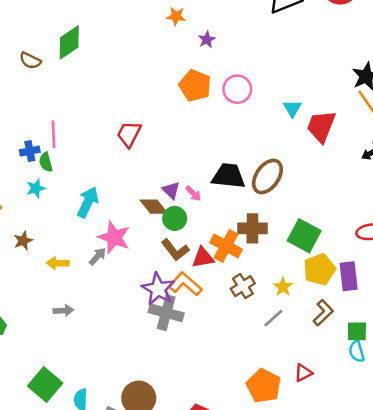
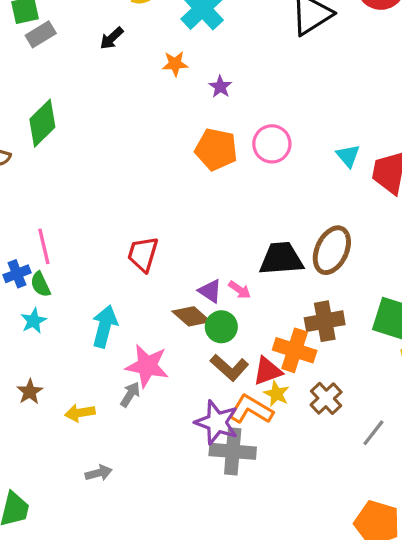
red trapezoid: (129, 134) -> (143, 254), moved
yellow star: (283, 287) -> (277, 394), moved

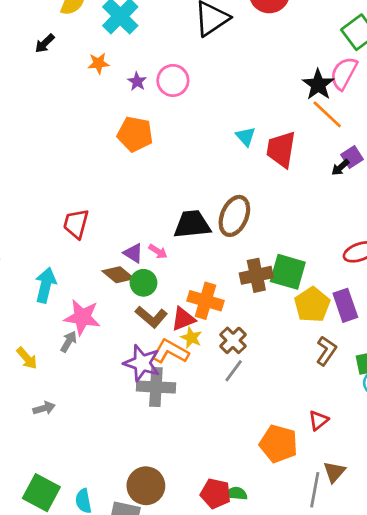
pink circle: (272, 144) -> (173, 80), moved
brown cross: (325, 321) -> (256, 275), moved
yellow arrow: (80, 413) -> (27, 358), turned -120
gray line: (373, 433) -> (234, 371), moved

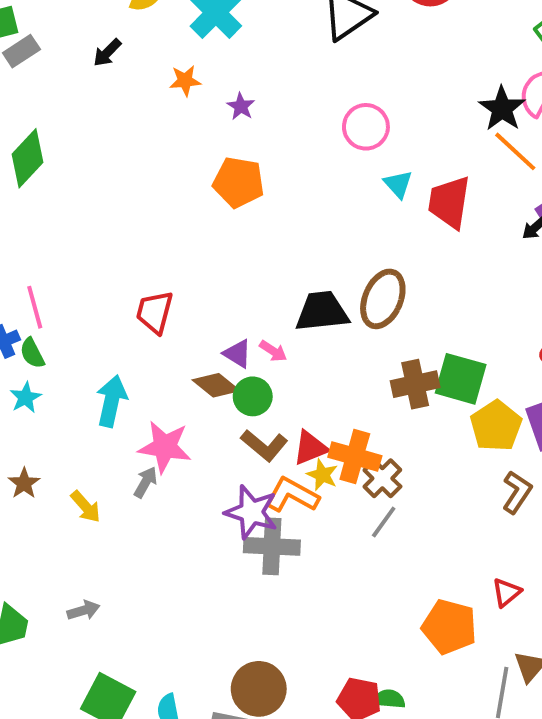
pink circle: (173, 80) -> (366, 127), moved
orange cross: (205, 301) -> (355, 456), moved
gray arrow: (44, 408) -> (83, 610), moved

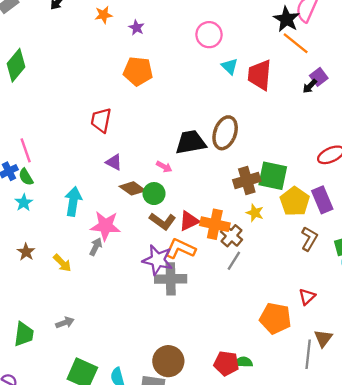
red trapezoid: (155, 312) -> (101, 120), moved
purple triangle: (238, 354) -> (114, 162), moved
yellow star: (322, 475) -> (255, 213), moved

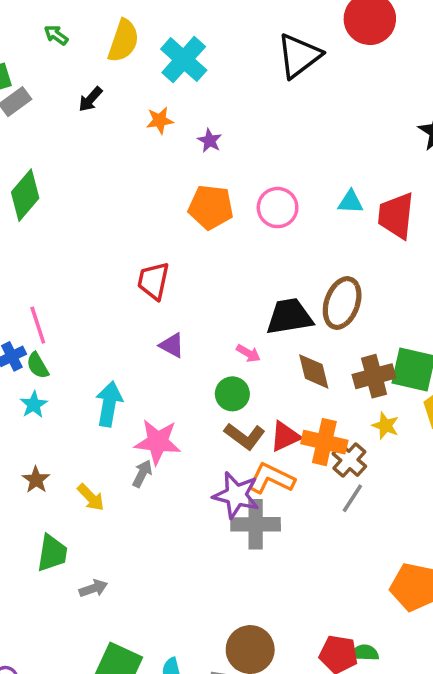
pink circle: (209, 35) -> (278, 208), moved
cyan triangle: (230, 66) -> (351, 202), turned -42
brown diamond: (133, 188) -> (314, 371), moved, turned 40
green trapezoid: (24, 334) -> (52, 553), moved

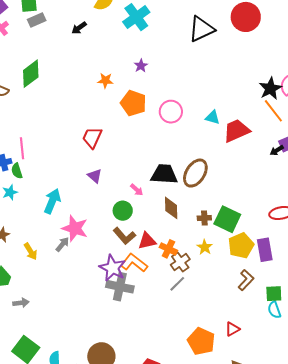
orange star: (160, 120) -> (105, 81), moved
red trapezoid: (396, 216) -> (236, 131), turned 48
brown cross: (374, 376) -> (204, 218), size x0.6
orange cross: (324, 442) -> (168, 249), size x0.7

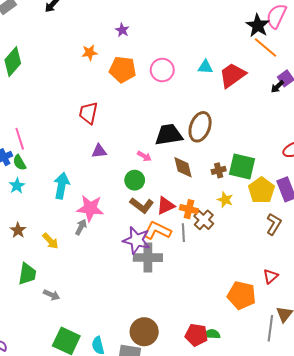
purple triangle: (95, 176) -> (99, 151), turned -35
gray line: (177, 284) -> (183, 233), moved, turned -36
gray arrow: (21, 303) -> (52, 295), turned 42

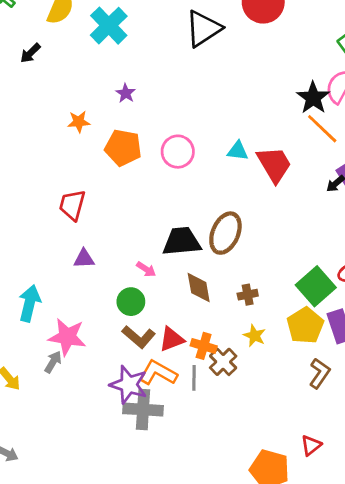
red trapezoid: (232, 75) -> (274, 164), turned 92
green square: (242, 167) -> (316, 286), moved, turned 32

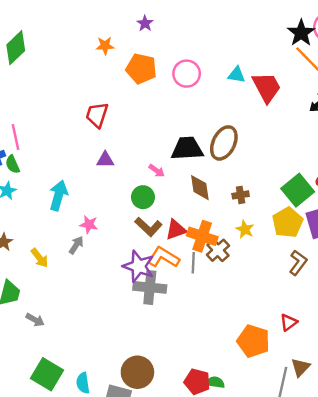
pink star: (67, 337) -> (89, 225), size x0.6
orange cross: (204, 346) -> (202, 236), size x1.4

